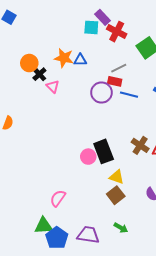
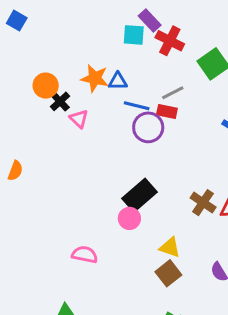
blue line: (129, 95) -> (137, 106), moved
black rectangle: (104, 151) -> (140, 195), moved, turned 70
pink semicircle: (58, 198) -> (85, 255), moved, turned 66

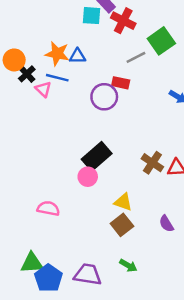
gray line: (173, 93) -> (136, 57), moved
blue line: (137, 106) -> (57, 78), moved

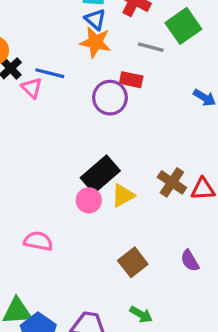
orange star: (57, 54) -> (95, 42), moved
blue triangle: (78, 56) -> (95, 19), moved, turned 42
gray line: (136, 57) -> (151, 47), turned 42
yellow triangle: (123, 202) -> (123, 195), moved, turned -48

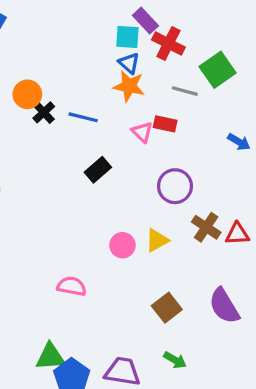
pink triangle: (32, 88) -> (142, 132), moved
purple circle: (110, 98) -> (175, 186), moved
black rectangle: (100, 174) -> (98, 170), moved, size x0.7
purple semicircle: (190, 261) -> (224, 306), size x1.6

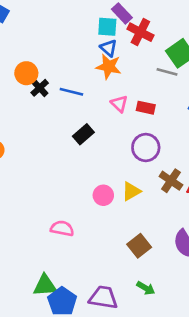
gray line: (185, 91) -> (167, 72), moved
red rectangle: (165, 124) -> (146, 108), moved

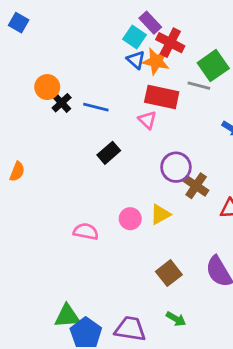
cyan square: (107, 27) -> (134, 37), turned 30
orange star: (109, 67) -> (156, 61), moved
red rectangle: (146, 108) -> (162, 97), moved, size x1.6
brown cross: (171, 181) -> (196, 186), moved
pink semicircle: (62, 228) -> (86, 232), moved

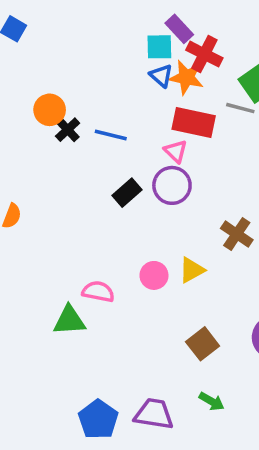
cyan square: (134, 37) -> (159, 47), turned -35
purple circle: (176, 167) -> (172, 185), moved
green triangle: (67, 316) -> (69, 320), moved

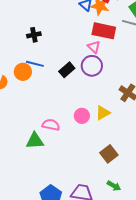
orange circle: (50, 110) -> (23, 72), moved
black cross: (68, 130) -> (34, 35), turned 32
blue line: (111, 135) -> (35, 64), moved

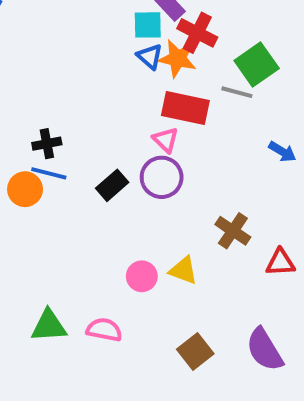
black cross: (34, 35) -> (47, 144), moved
yellow triangle: (103, 113) -> (183, 270), turned 49
pink semicircle: (51, 125) -> (104, 330), moved

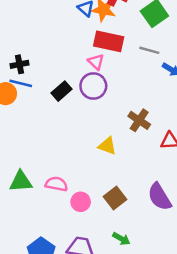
gray line: (237, 92) -> (149, 50), moved
pink circle: (142, 276) -> (81, 202), moved

